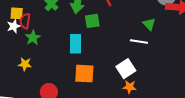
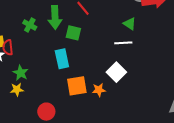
green square: (92, 21) -> (73, 33), turned 35
green star: (33, 38) -> (21, 73), moved
orange star: (130, 87) -> (99, 90), moved

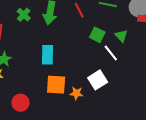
green square: (73, 33) -> (97, 35), moved
white line: (123, 43) -> (111, 53), turned 42

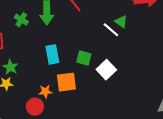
green square: (97, 35) -> (84, 58), moved
white line: (111, 53) -> (111, 30), moved
orange star: (76, 93) -> (45, 91), moved

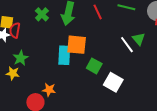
white square: (106, 70) -> (113, 82), turned -30
orange square: (66, 82) -> (77, 45), moved

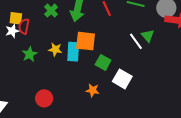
yellow star: (13, 73) -> (55, 49), moved
orange star: (49, 90) -> (93, 90), moved

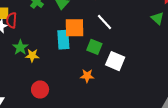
green triangle: (148, 36) -> (158, 18), moved
white line: (136, 41) -> (104, 22), moved
yellow star: (55, 49) -> (32, 55), moved

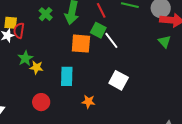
cyan rectangle: (63, 40) -> (67, 76), moved
green square: (94, 47) -> (98, 30), moved
orange star: (87, 76) -> (88, 102), moved

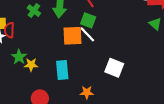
white line: (111, 40) -> (87, 34), moved

